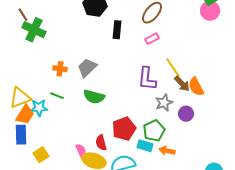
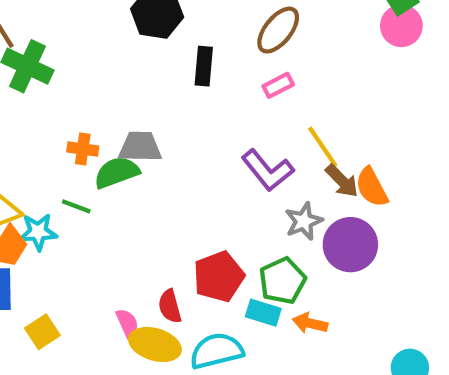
gray trapezoid: (87, 68) -> (140, 147), turned 45
purple L-shape: (147, 79) -> (268, 170), turned -45
green semicircle: (94, 97) -> (117, 172), moved, turned 145
purple circle: (186, 114) -> (350, 245), size x1.6

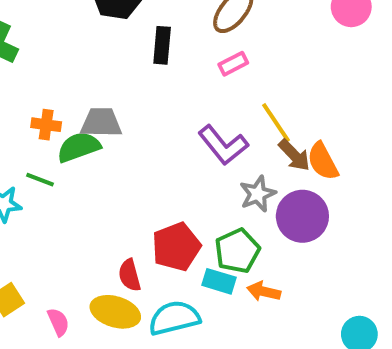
pink semicircle: (127, 323) -> (58, 322), moved

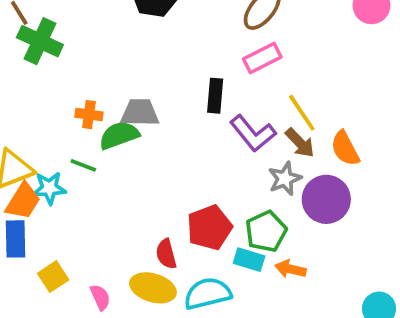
black rectangle: (162, 45) -> (215, 96), moved
pink rectangle: (233, 64) -> (262, 58), size x1.4
brown arrow: (294, 155) -> (300, 143), moved

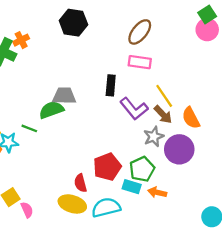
pink rectangle: (262, 58) -> (140, 62), turned 35
orange cross: (89, 115) -> (21, 40), moved, turned -35
pink semicircle: (100, 297) -> (27, 210), moved

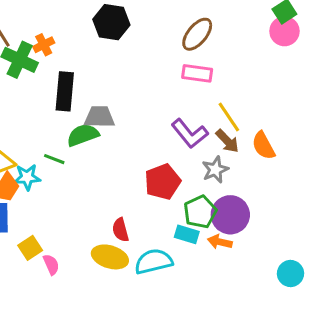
black rectangle: (111, 85) -> (65, 91), moved, size x1.4
purple circle: (179, 149) -> (230, 215), moved
red pentagon: (107, 167) -> (163, 182), moved

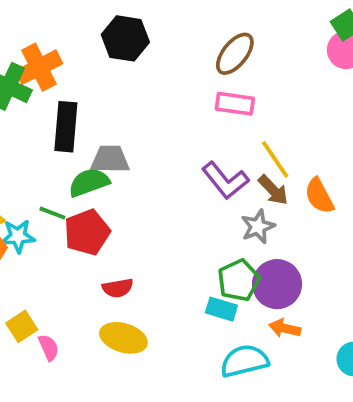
orange cross: (44, 45) -> (39, 67), size x1.6
red pentagon: (163, 182) -> (87, 232), moved
red semicircle: (120, 230) -> (118, 288), moved, turned -85
orange arrow: (220, 242) -> (285, 328), moved
cyan semicircle: (154, 261) -> (244, 361), moved

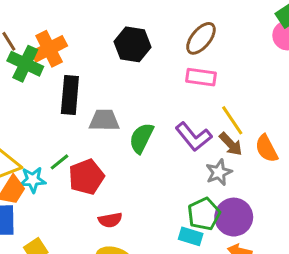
black hexagon: (125, 38) -> (132, 44), moved
green semicircle: (89, 182) -> (141, 138), moved, turned -44
green line: (52, 213) -> (60, 162), turned -60

